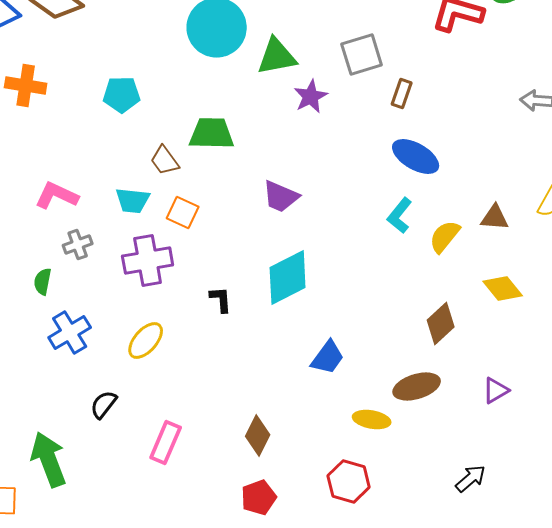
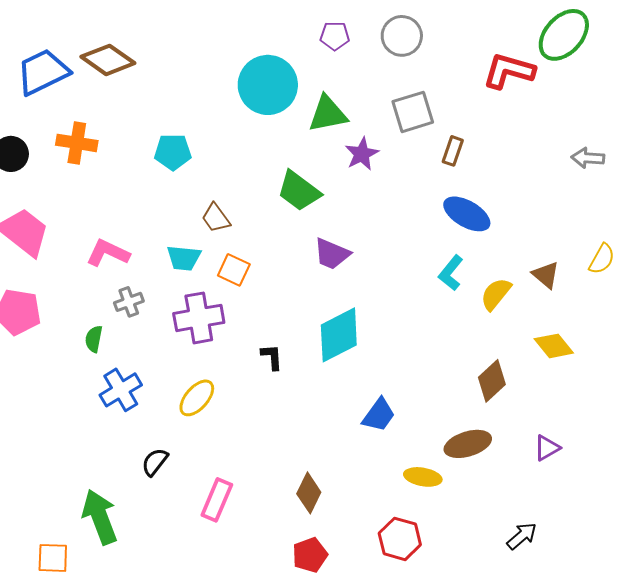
green trapezoid: (212, 134) -> (299, 191), moved, turned -144
brown triangle: (495, 218) -> (546, 275), turned 36

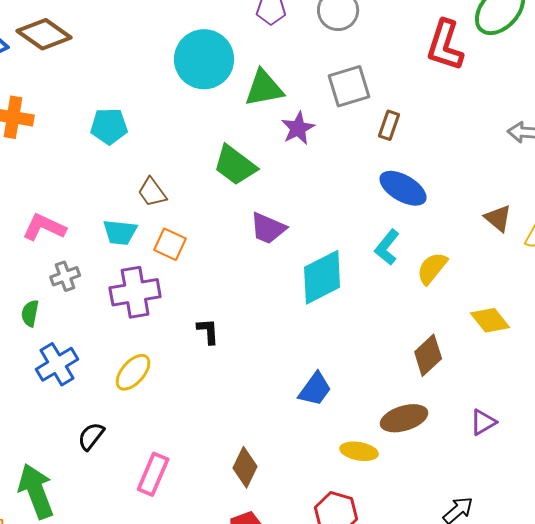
red L-shape: (509, 71) -> (445, 45), turned -88
brown triangle: (546, 275) -> (498, 218), moved
cyan diamond: (339, 335) -> (322, 277), moved

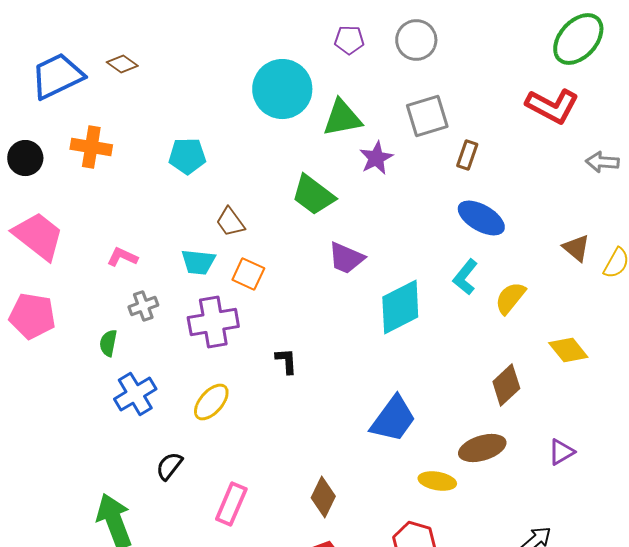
brown diamond: (44, 34) -> (122, 64), size x0.6
red L-shape: (445, 45) -> (552, 106), moved, turned -80
pink L-shape: (44, 227) -> (122, 257), size x0.7
blue trapezoid: (315, 389) -> (393, 419), size x1.4

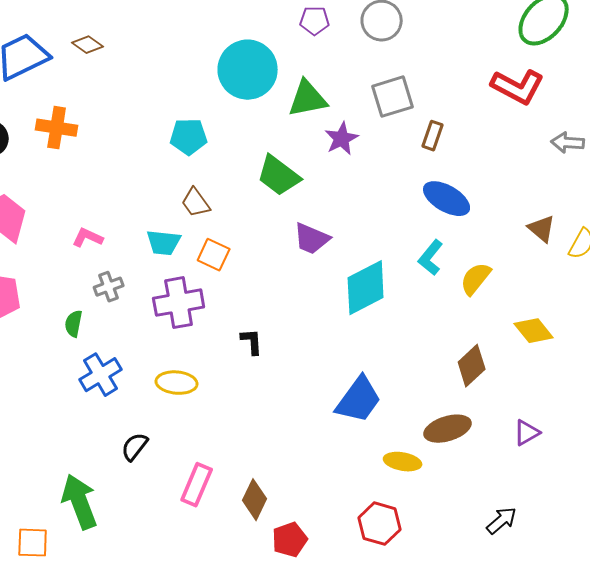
cyan pentagon: (187, 156) -> (189, 137), moved
yellow ellipse: (211, 402) -> (177, 383), turned 54
brown diamond: (323, 497) -> (255, 500), moved

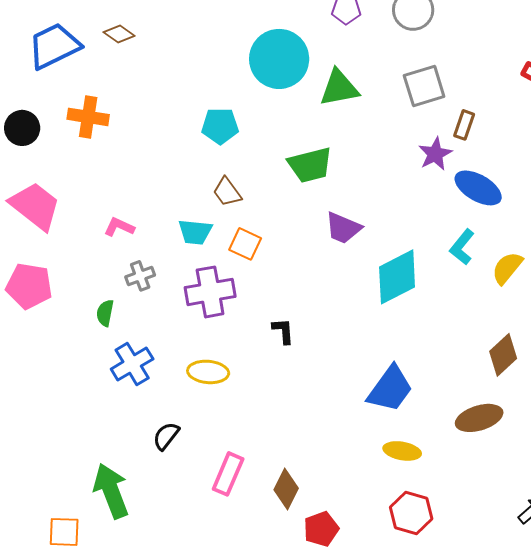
purple star: (342, 139) -> (435, 154), moved
green trapezoid: (279, 176) -> (310, 165), turned -51
yellow ellipse: (403, 462) -> (402, 451), moved

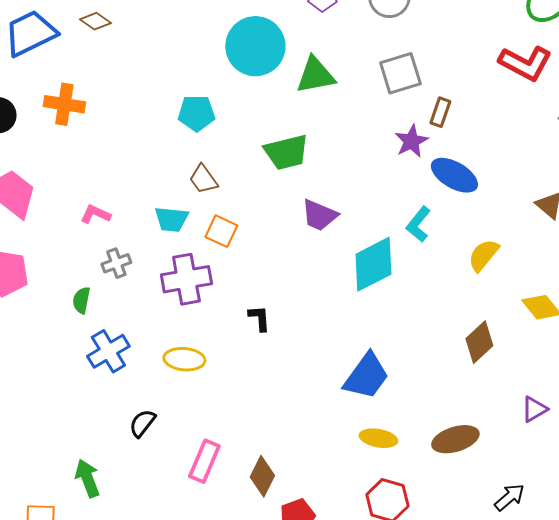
cyan L-shape: (462, 247) -> (418, 224), moved
brown ellipse: (479, 418) -> (455, 439), moved
green arrow: (111, 491) -> (87, 478), size x0.7

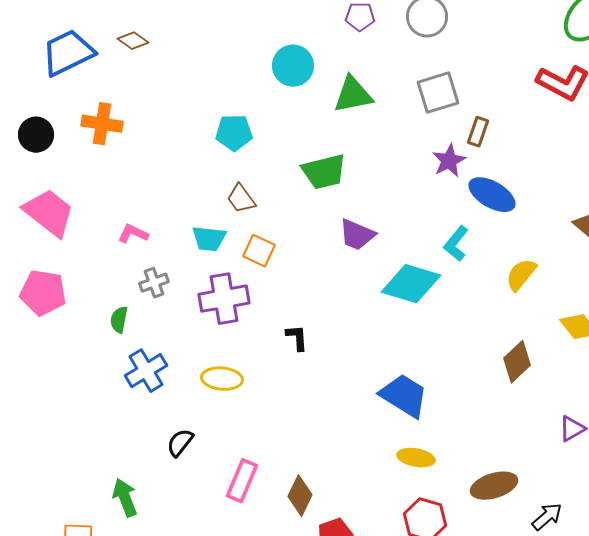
cyan circle: (255, 46) -> (293, 66), size x0.7
cyan diamond: (373, 264) -> (411, 284), turned 44
blue trapezoid: (366, 376) -> (404, 396), turned -94
brown ellipse: (455, 439) -> (494, 486), moved

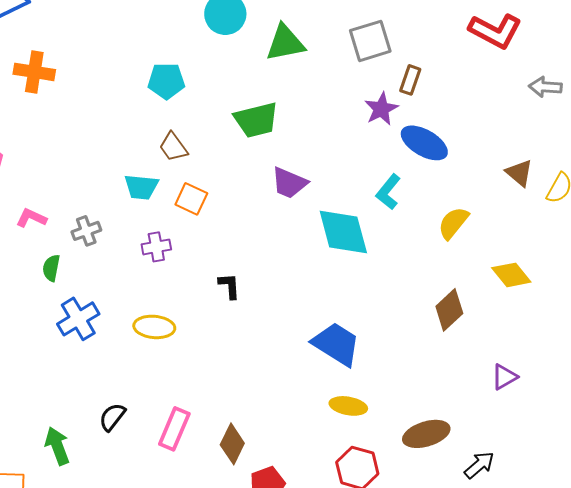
pink L-shape: (133, 234) -> (31, 218), moved
cyan diamond: (411, 284) -> (343, 232), turned 58
purple cross: (224, 299) -> (156, 247), size x0.6
black semicircle: (180, 443) -> (112, 417), moved

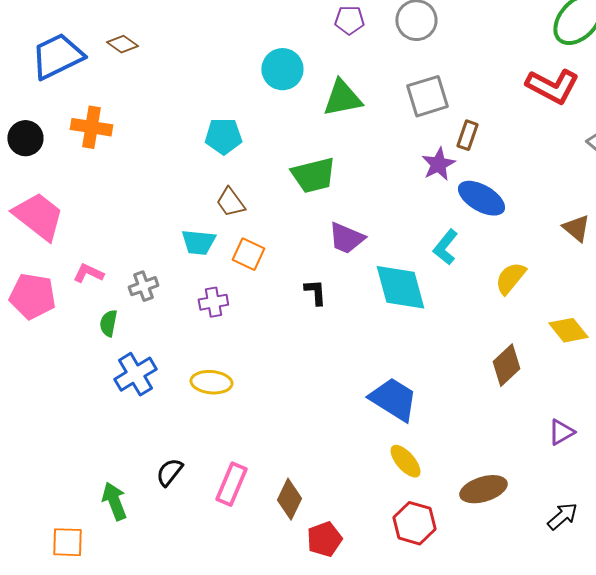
black L-shape: (229, 286) -> (315, 292), moved
yellow ellipse: (348, 406) -> (405, 461), turned 39
black arrow: (479, 465) -> (562, 516), moved

